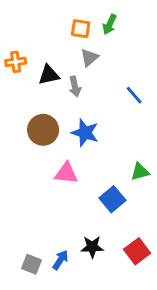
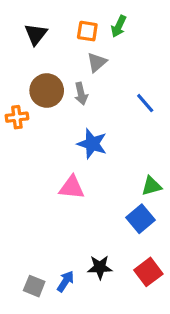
orange cross: (16, 62) -> (17, 117), moved
black triangle: (49, 75) -> (36, 34), moved, turned -40
brown circle: (43, 130) -> (47, 91), moved
blue square: (112, 199) -> (141, 219), moved

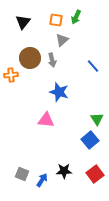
green triangle: (151, 186) -> (97, 119), turned -48
gray square: (34, 286) -> (22, 174), moved

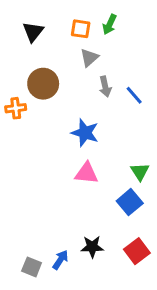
gray arrow: (52, 60) -> (105, 87), moved
pink triangle: (46, 120) -> (86, 173), moved
gray square: (22, 174) -> (32, 267), moved

